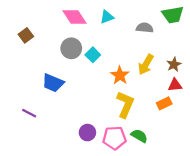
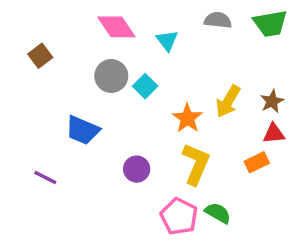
cyan triangle: (107, 17) -> (167, 40), moved, turned -48
gray semicircle: (145, 28) -> (218, 20), moved
purple circle: (87, 133) -> (137, 169), moved
pink pentagon: (114, 138) -> (179, 216), turned 30

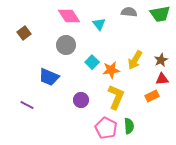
cyan square: (145, 86) -> (92, 62), moved
orange star: (187, 118) -> (111, 70), turned 30
green semicircle: (218, 213) -> (129, 126), turned 56

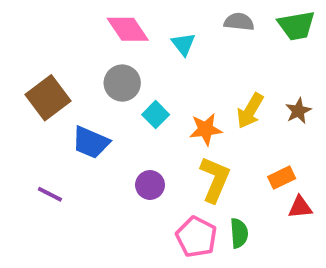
brown square: (24, 33) -> (48, 98), moved, size x1.6
cyan square: (92, 62) -> (156, 115), moved
red triangle: (162, 79) -> (300, 207), moved

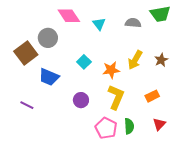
gray semicircle: (239, 22) -> (133, 23), moved
gray circle: (122, 83) -> (48, 38), moved
red triangle: (300, 207) -> (159, 124), moved, turned -40

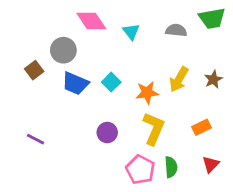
brown square: (26, 53) -> (34, 70), size x0.6
blue trapezoid: (49, 77) -> (75, 83), moved

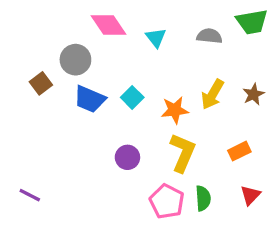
purple line: (36, 139) -> (30, 195), moved

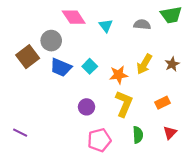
brown square: (41, 83) -> (28, 57), size x1.5
pink pentagon: (167, 201) -> (99, 140), moved, turned 30

